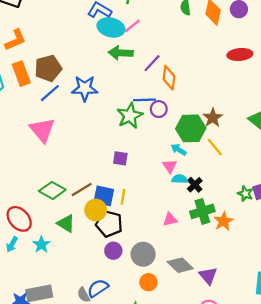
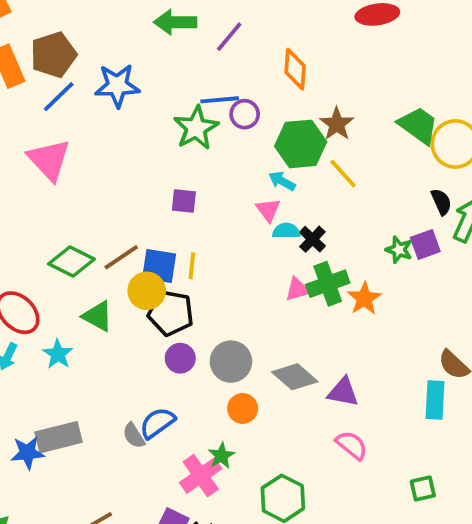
orange diamond: (169, 78) -> (295, 69), moved
pink triangle: (170, 219) -> (297, 289), moved
purple triangle: (208, 276) -> (343, 392), turned -36

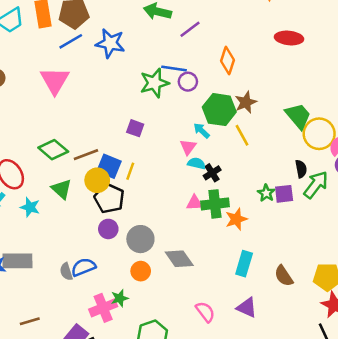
cyan star: (58, 354) -> (30, 207), turned -30
purple triangle: (343, 392) -> (247, 308), moved
cyan rectangle: (435, 400) -> (244, 264), moved

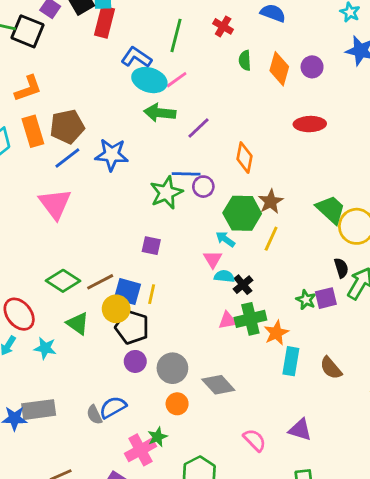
yellow line: (242, 135) -> (271, 239), turned 60
cyan rectangle: (244, 264) -> (291, 361), moved
brown semicircle: (284, 276) -> (331, 368), moved

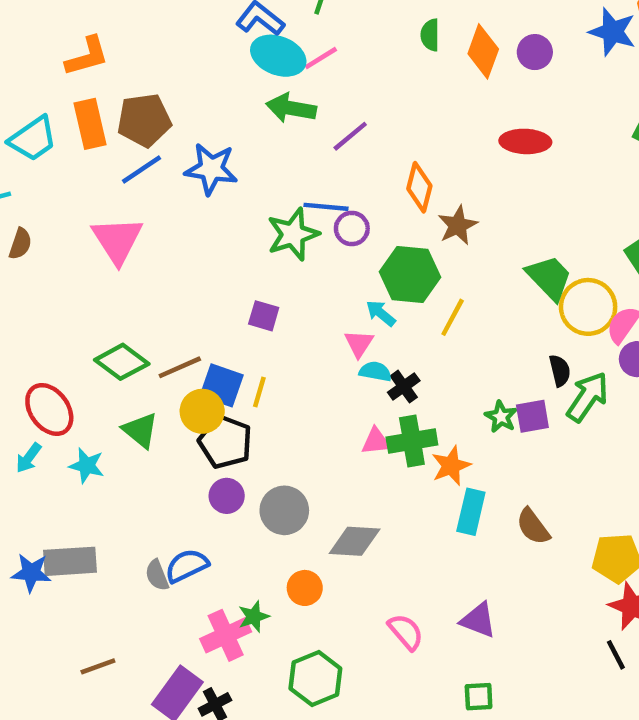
brown star: (271, 202) -> (458, 225), moved
gray diamond: (218, 385) -> (355, 541), turned -48
orange circle: (177, 404) -> (305, 588), moved

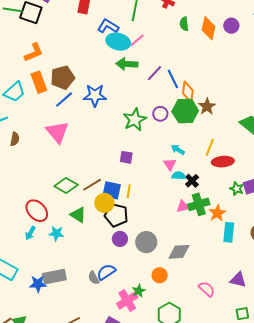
red ellipse: (525, 141) -> (223, 162), moved
blue line: (326, 207) -> (173, 79), moved, turned 66
green hexagon: (410, 274) -> (185, 111), moved

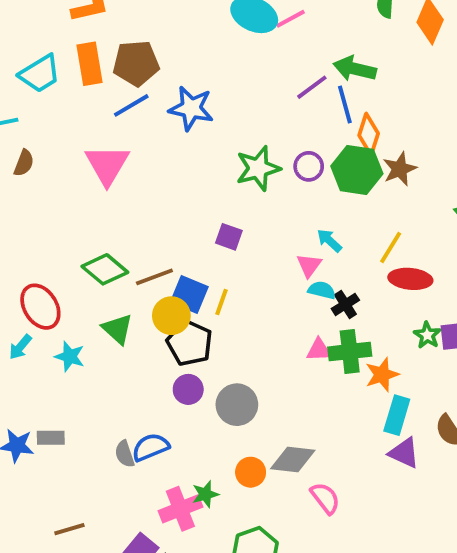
green arrow: (127, 64) -> (355, 69), moved
gray diamond: (179, 252) -> (293, 460), moved
gray rectangle: (54, 277) -> (51, 438), size x0.6
purple triangle: (238, 280) -> (404, 453), moved
pink semicircle: (207, 289) -> (325, 498), moved

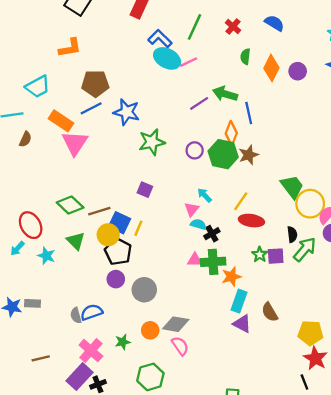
orange rectangle: (89, 64) -> (61, 121), moved, turned -50
blue line: (345, 105) -> (249, 113), moved
green star: (258, 168) -> (152, 142), moved
pink semicircle: (325, 498) -> (180, 346), moved
pink cross: (180, 509) -> (91, 351), moved, turned -30

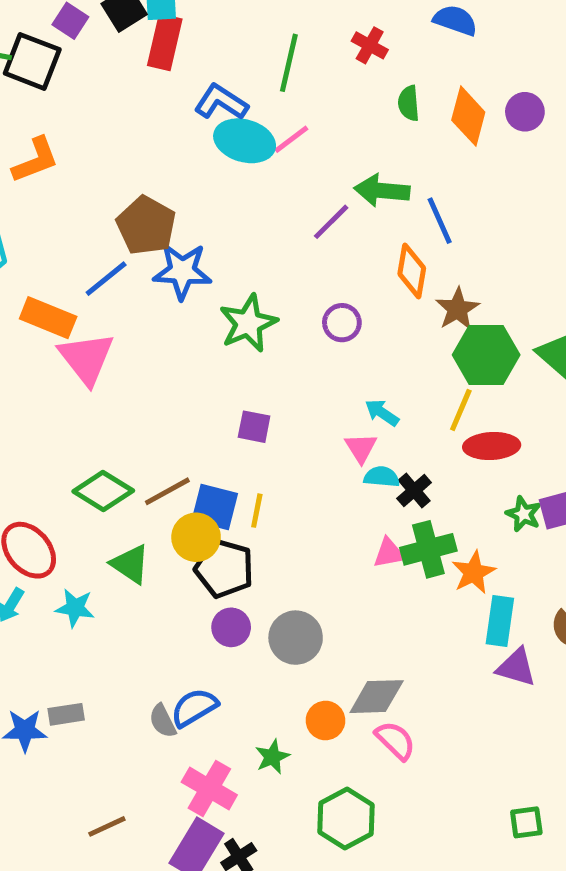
brown pentagon: (95, 84) -> (146, 225), moved, turned -30
green hexagon: (223, 154) -> (486, 355), moved

